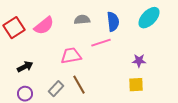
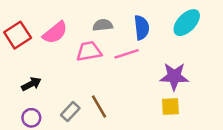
pink trapezoid: (71, 56) -> (89, 51), moved
purple star: (139, 61) -> (174, 76), size x1.6

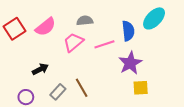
blue semicircle: (142, 28) -> (128, 31), moved
pink trapezoid: (89, 51) -> (73, 42), turned -30
purple star: (174, 76) -> (130, 63), moved, turned -30
black arrow: (31, 84) -> (40, 69), moved

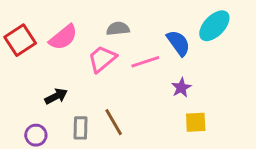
blue semicircle: (128, 31) -> (178, 43), turned -30
purple star: (130, 63) -> (181, 88), size x0.6
gray rectangle: (58, 92) -> (81, 128), turned -42

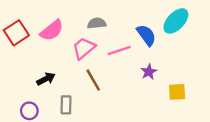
brown line: (114, 122) -> (93, 80), moved
yellow square: (196, 122) -> (177, 92), moved

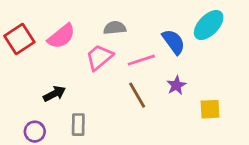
brown line: (93, 80) -> (137, 95), moved

